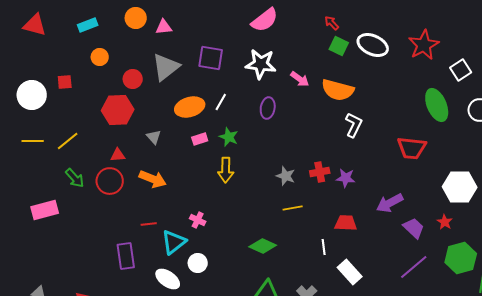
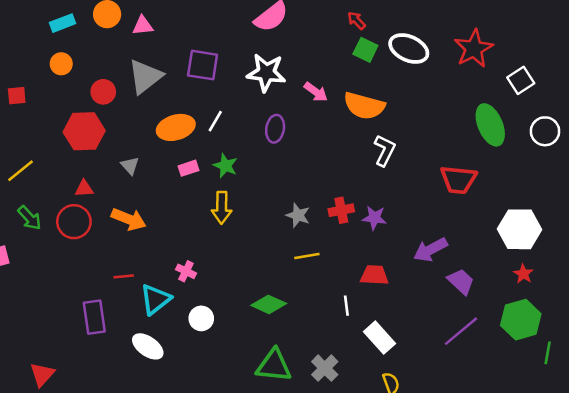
cyan rectangle: (88, 25) -> (62, 23), moved
red star: (445, 222) -> (523, 274), moved
white circle: (198, 263) -> (201, 318), moved

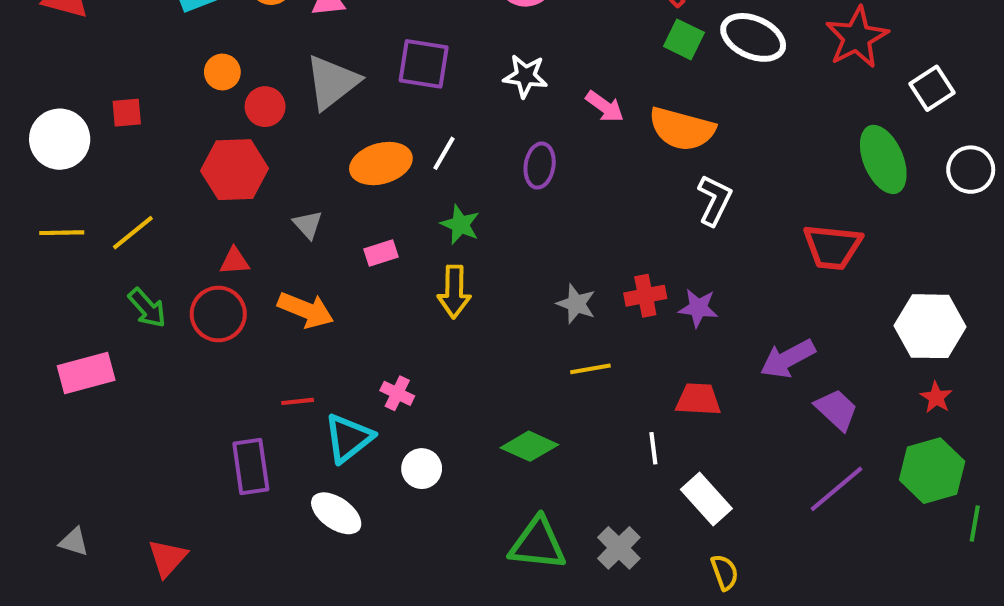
orange circle: (61, 64) -> (222, 72), moved
white star: (266, 73) -> (525, 76), size x0.7
pink rectangle: (189, 168) -> (381, 253), moved

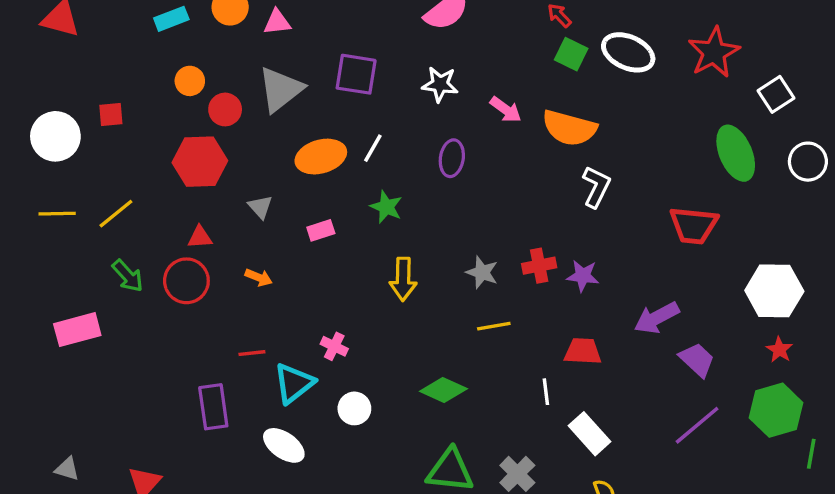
yellow arrow: (454, 292) -> (403, 279), moved
orange arrow: (306, 310) -> (259, 277), size x0.6

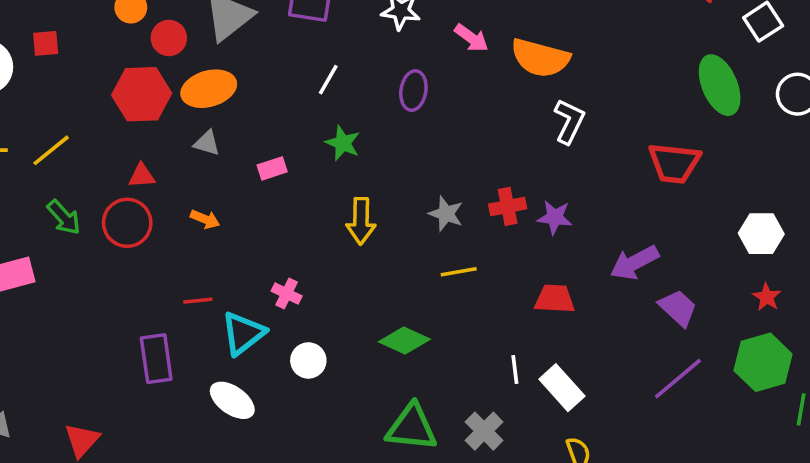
orange ellipse: (321, 157) -> (209, 89), moved
gray triangle: (260, 207) -> (207, 143), turned -32
white hexagon: (774, 291) -> (761, 234), size x0.7
white line: (546, 392) -> (515, 370), moved

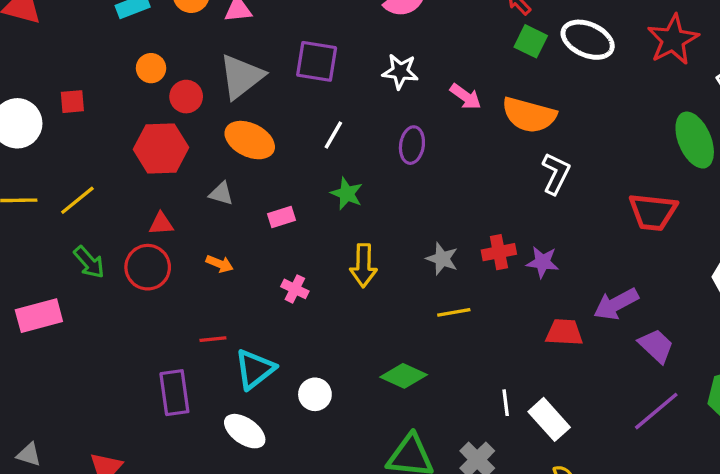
orange ellipse: (209, 89) -> (250, 140), moved, turned 42
pink cross: (287, 293) -> (295, 289), moved
red trapezoid: (555, 299) -> (564, 332), moved

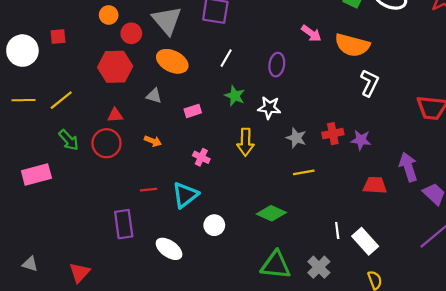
white star: (400, 71) -> (269, 108), moved
gray triangle: (241, 76) -> (167, 20), turned -32
purple arrow: (616, 304) -> (408, 167), turned 100
cyan triangle: (255, 369) -> (185, 195), moved

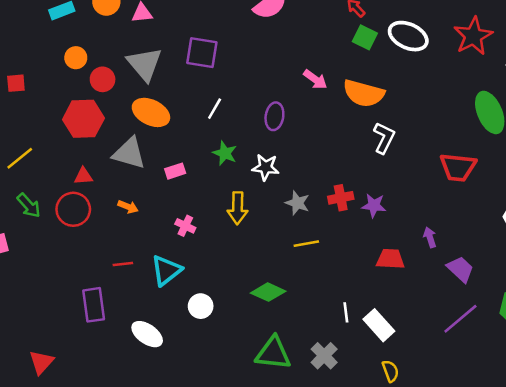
gray triangle: (154, 96) -> (129, 153), size x1.8
purple arrow: (408, 167) -> (430, 237), size x0.6

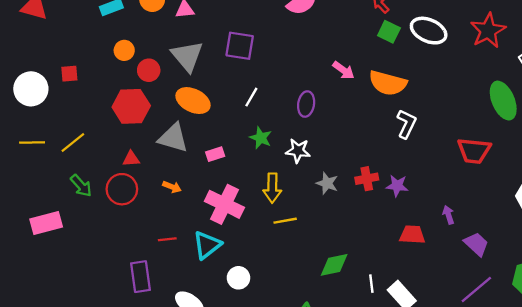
pink cross: (185, 226) -> (224, 204), size x2.0
yellow line: (306, 244) -> (285, 221), moved
green diamond: (268, 292) -> (334, 265), moved, turned -36

